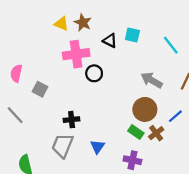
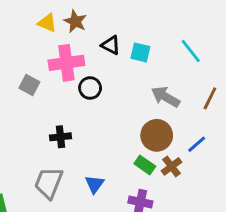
cyan square: (132, 35) -> (140, 52), moved
gray square: (40, 89) -> (29, 85), moved
black cross: (72, 120) -> (60, 137), moved

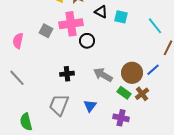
cyan line: (191, 51) -> (155, 26), moved
gray square: (29, 85) -> (46, 31), moved
gray arrow: (166, 97) -> (103, 75), moved
blue line: (197, 144) -> (153, 70), moved

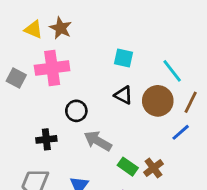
black triangle: (101, 12) -> (123, 95), moved
black circle: (87, 41) -> (76, 111), moved
blue line: (153, 70) -> (181, 132), moved
brown circle: (132, 73) -> (158, 101), moved

